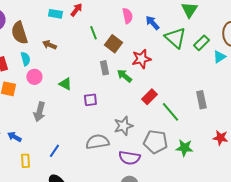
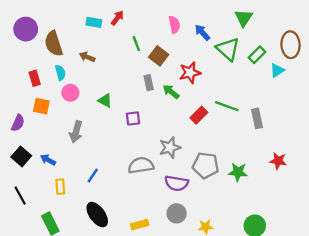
green line: (170, 112) -> (227, 106), moved, turned -30

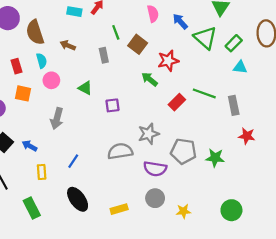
cyan triangle: (277, 70) -> (240, 67), moved, turned 40
gray rectangle: (149, 83) -> (104, 55), moved
red star: (278, 161) -> (247, 136), moved

